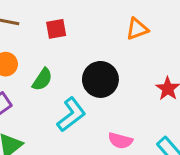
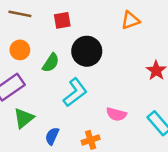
black circle: (100, 79) -> (87, 51), moved

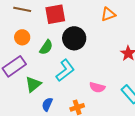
red square: (62, 20) -> (55, 14), size x1.5
green triangle: (24, 118) -> (33, 84), moved

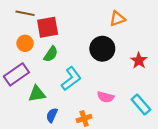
red square: (55, 14) -> (48, 27), moved
black circle: (74, 38) -> (102, 49), moved
green triangle: (33, 84) -> (37, 94), turned 30

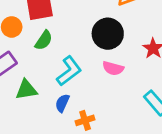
pink semicircle: (106, 97) -> (113, 68), moved
blue semicircle: (52, 115) -> (62, 103), moved

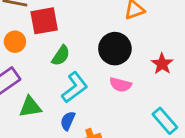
green semicircle: (44, 40) -> (61, 56), moved

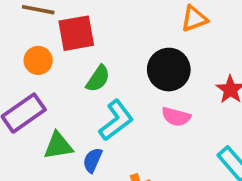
blue semicircle: (68, 121) -> (93, 160), moved

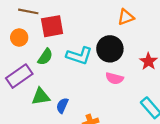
orange circle: (38, 60) -> (19, 38), moved
green semicircle: (98, 79) -> (45, 57), moved
cyan L-shape: (116, 120) -> (79, 56), moved, turned 55

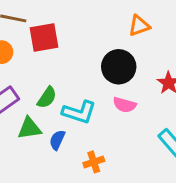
cyan L-shape: (79, 56) -> (79, 112), moved
green semicircle: (45, 57) -> (47, 98), moved

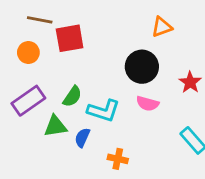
orange cross: (94, 162) -> (118, 159), turned 30

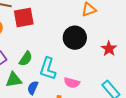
pink semicircle: (148, 104) -> (72, 83), moved
cyan L-shape: (104, 111) -> (48, 69), turned 90

